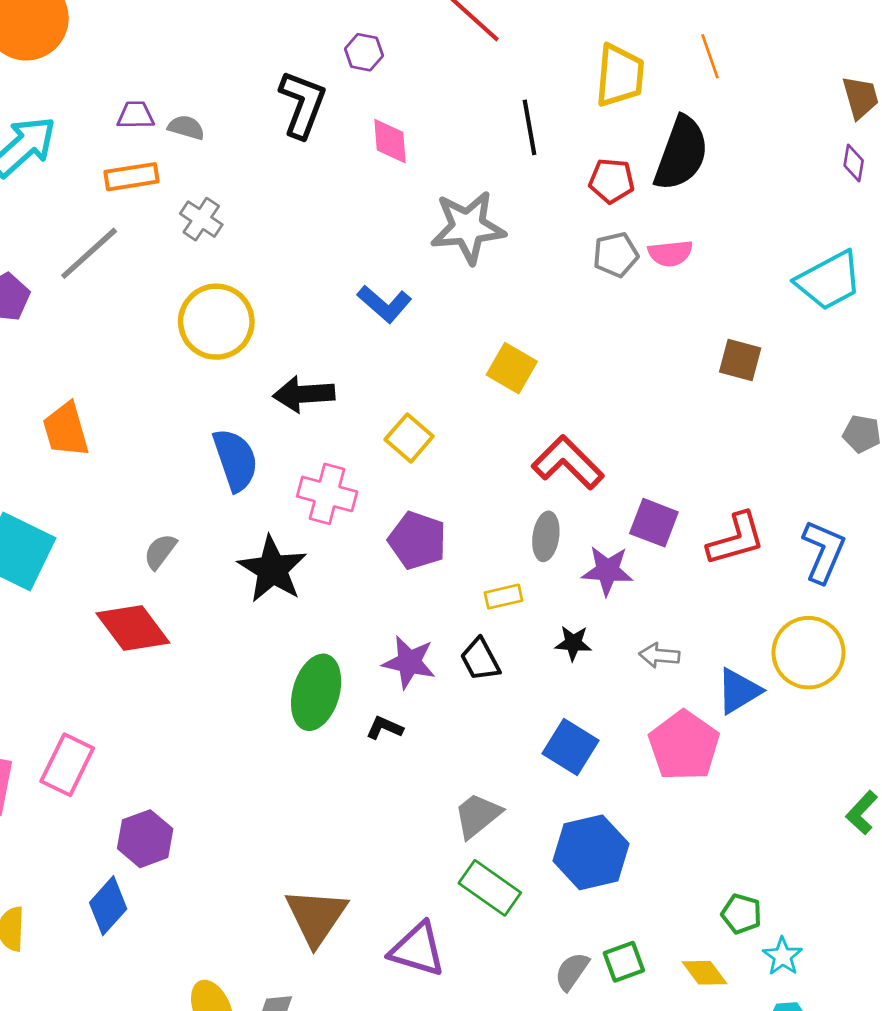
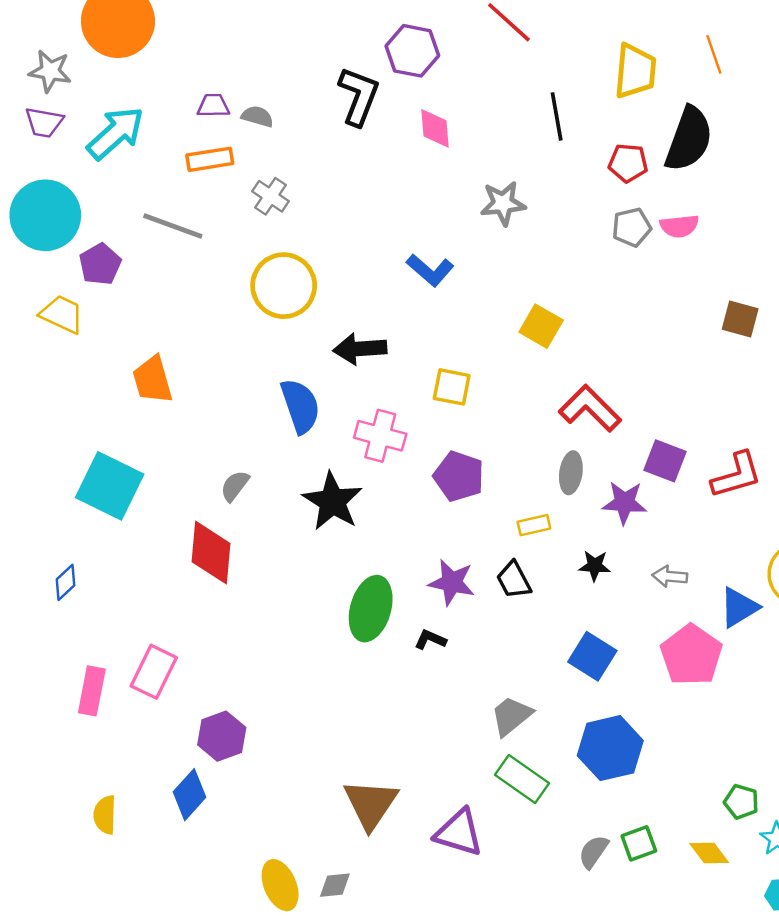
purple hexagon: (364, 52) -> (412, 51), size x1.6
gray star: (468, 227) -> (503, 203), size x0.7
gray line: (89, 253) -> (173, 226), turned 62
yellow square: (409, 438) -> (452, 387), turned -30
red diamond: (133, 628) -> (211, 553), turned 42

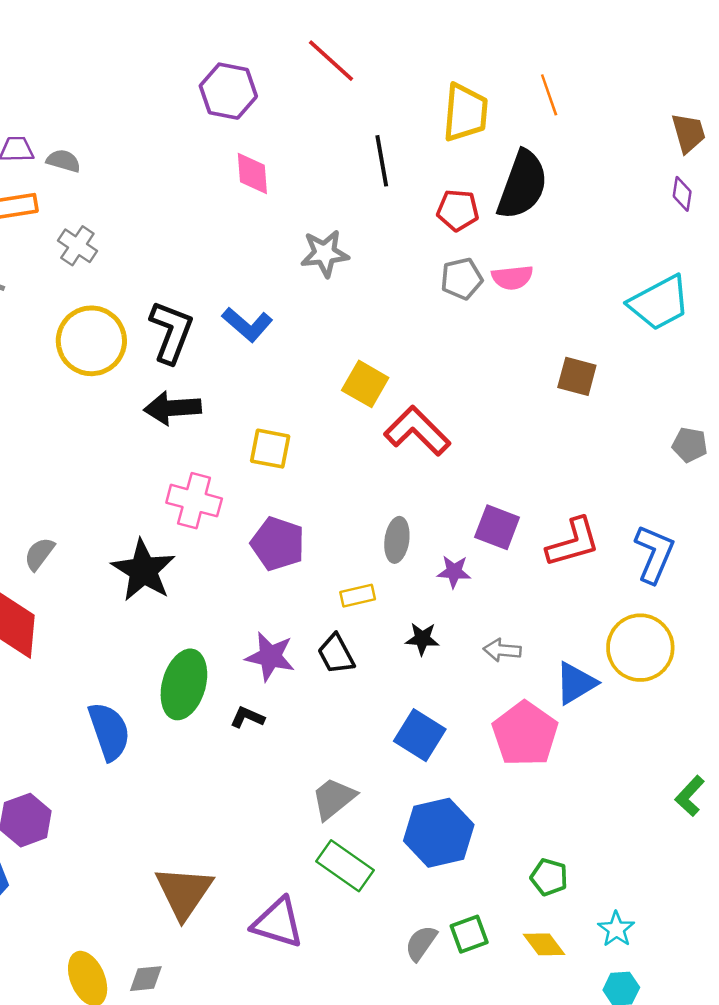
black L-shape: (359, 96) -> (171, 332), moved
blue semicircle: (300, 406) -> (109, 731), moved
red L-shape: (590, 408) -> (417, 431), moved
purple star: (624, 503) -> (454, 572), size x0.7
green pentagon: (741, 802) -> (549, 877), moved

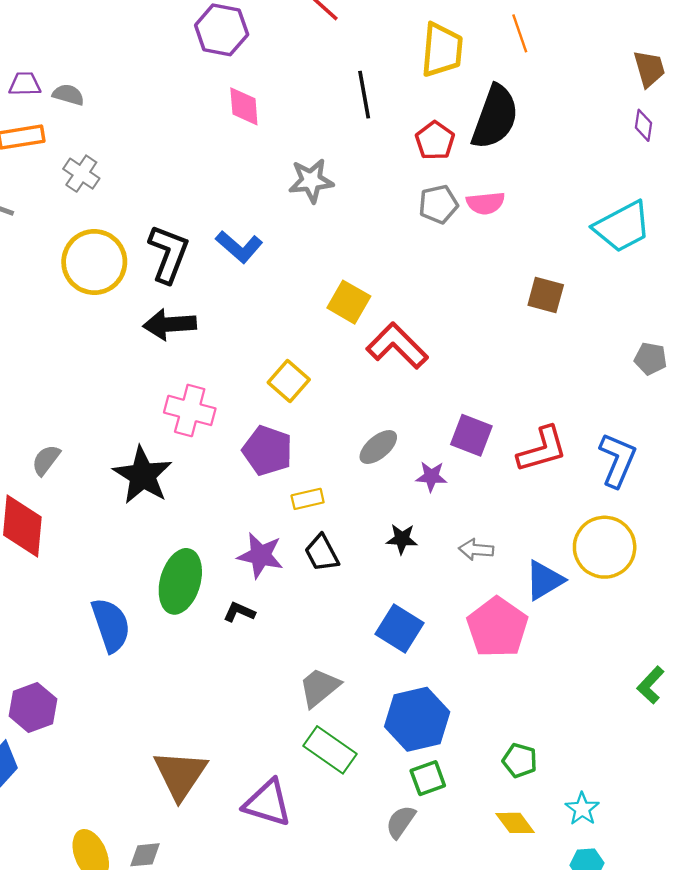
red pentagon: (458, 210) -> (435, 141), turned 30
yellow square: (270, 449) -> (289, 381), moved, turned 30
gray ellipse: (397, 540) -> (378, 447), turned 42
yellow rectangle: (358, 596) -> (308, 499), moved
green square: (469, 934) -> (428, 778), moved

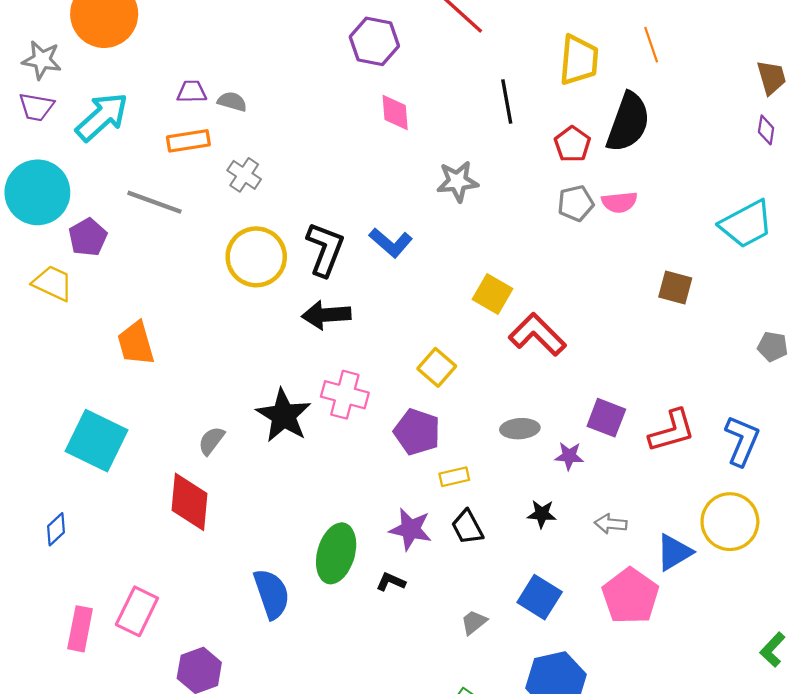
gray ellipse: (378, 447) -> (520, 429), turned 36
black star: (143, 475) -> (284, 416), moved
gray trapezoid: (319, 687) -> (474, 622), moved, size x0.7

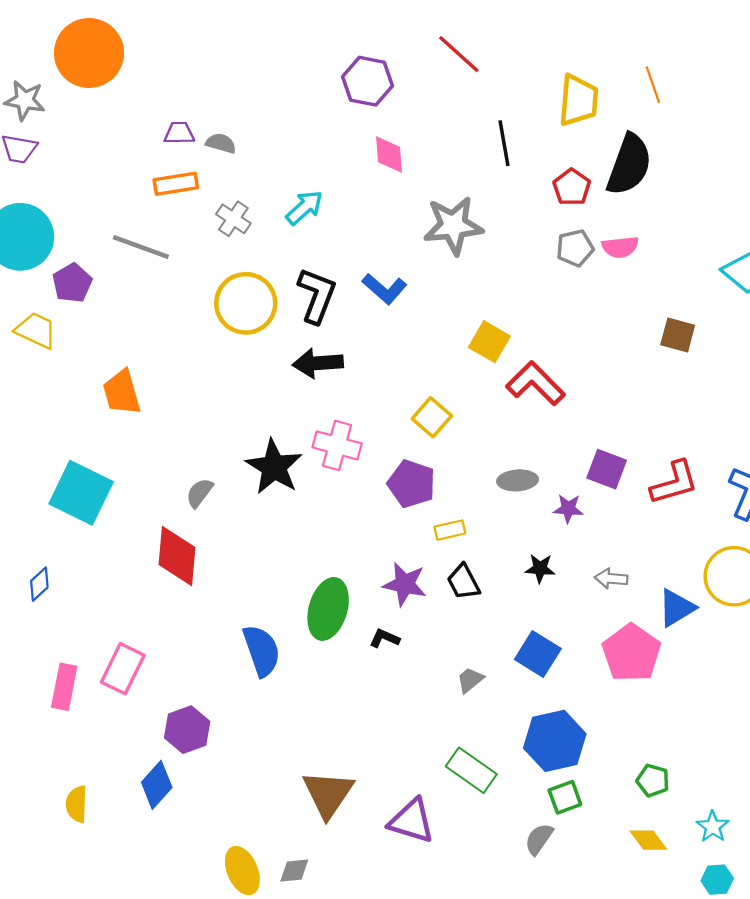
cyan arrow: (102, 117) -> (304, 207), moved, size x0.7
gray star: (458, 181) -> (453, 226), size x1.4

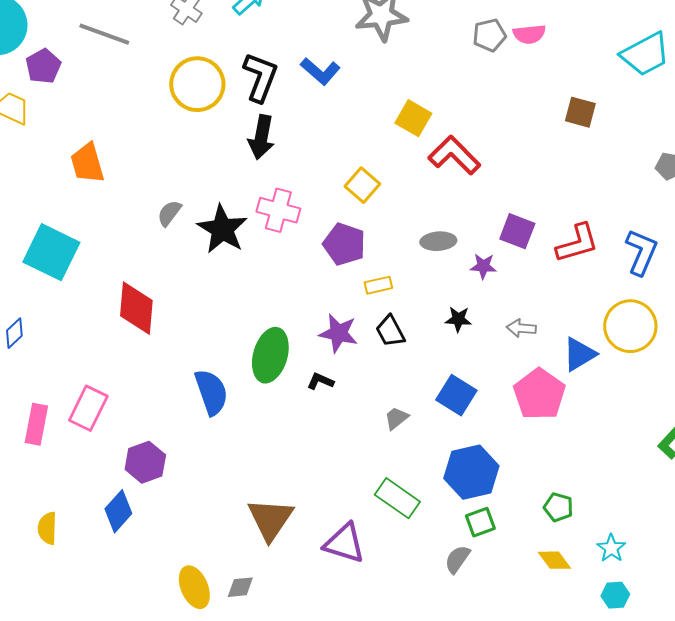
black arrow: (318, 363) -> (261, 137), turned -75
gray semicircle: (200, 493) -> (169, 213), moved

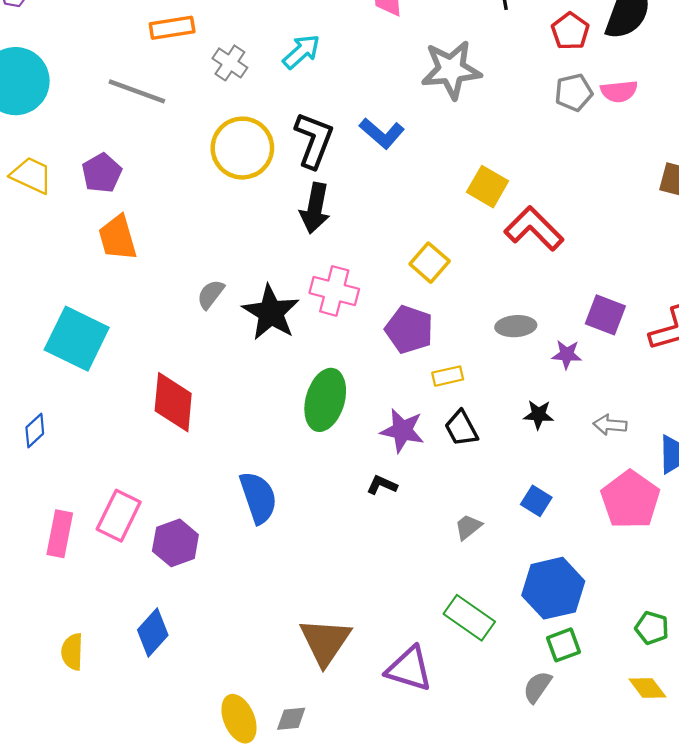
purple pentagon: (43, 66) -> (102, 173), moved
green ellipse: (270, 355) -> (325, 400), moved
blue square: (456, 395) -> (536, 501), size x0.7
purple hexagon: (145, 462) -> (175, 543), moved

